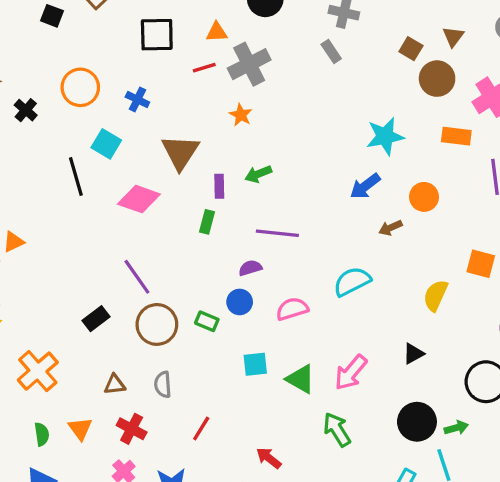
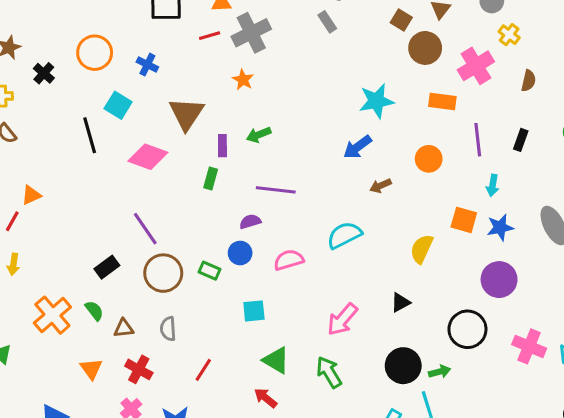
orange circle: (424, 197) -> (429, 159), moved
green triangle: (301, 379) -> (276, 360), moved
green semicircle: (42, 434) -> (94, 311), moved, turned -30

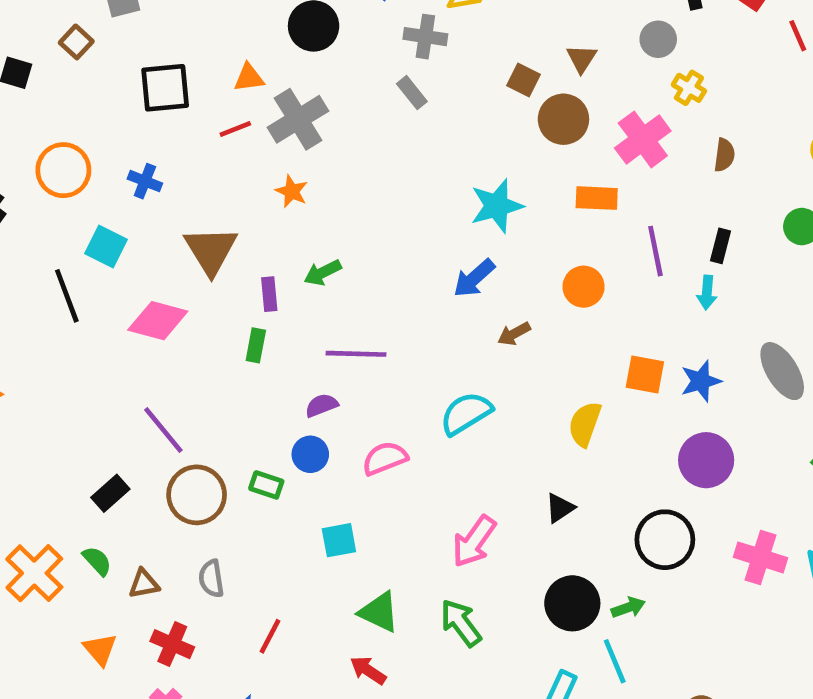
cyan arrow: (493, 185) -> (707, 293), moved

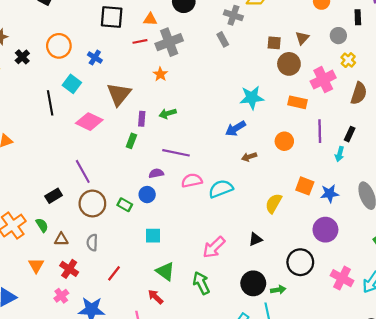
brown square: (524, 80) -> (274, 43), turned -32
brown semicircle: (724, 155) -> (359, 93), size x1.5
pink semicircle: (385, 458) -> (192, 181), moved

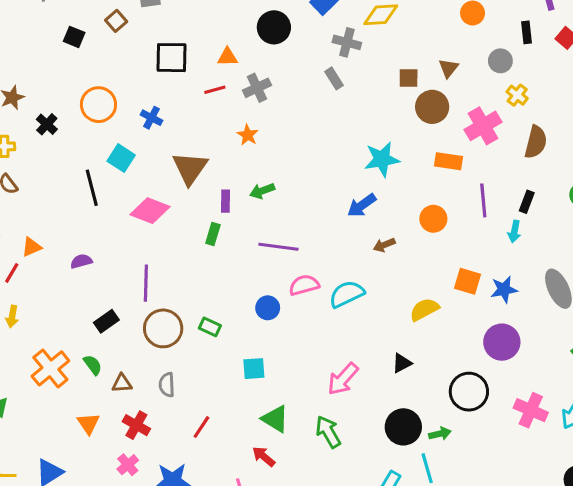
gray cross: (169, 42) -> (257, 88), size x0.7
purple line: (83, 171) -> (146, 283), turned 35
purple semicircle: (156, 173) -> (81, 261), moved
blue circle: (147, 195) -> (268, 308), moved
yellow semicircle: (274, 203) -> (424, 309), turned 36

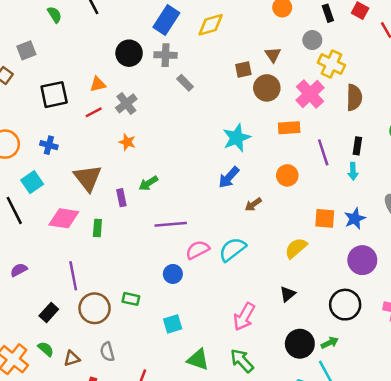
gray cross: (347, 42) -> (166, 55), moved
yellow cross: (517, 95) -> (331, 64), size x1.5
cyan square: (121, 158) -> (32, 182), turned 35
green rectangle: (213, 234) -> (97, 228), moved

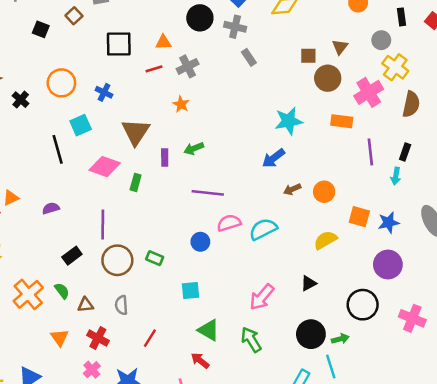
orange circle: (287, 175) -> (324, 192), moved

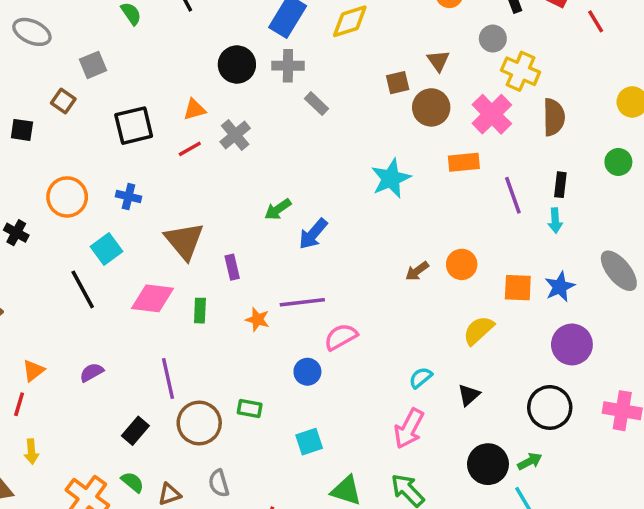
orange star: (181, 104) -> (257, 320), moved
green arrow: (194, 149) -> (278, 209), moved
blue arrow: (273, 158) -> (313, 234), moved
cyan semicircle: (263, 229) -> (421, 378), moved, size x0.6

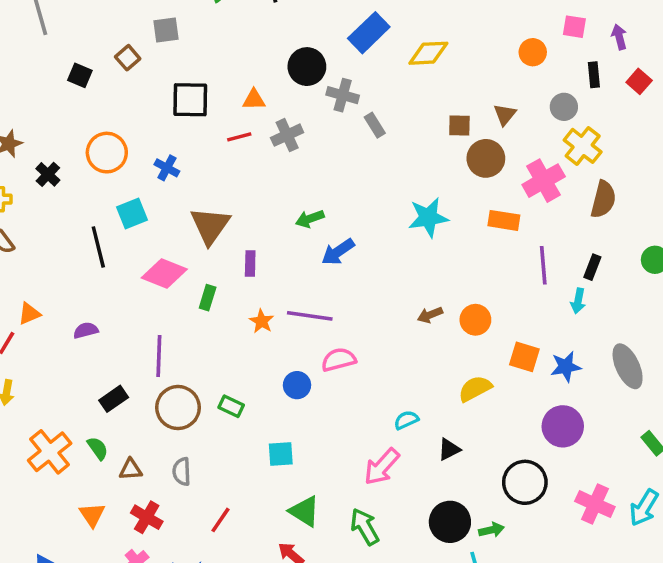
gray cross: (288, 66) -> (343, 95), moved

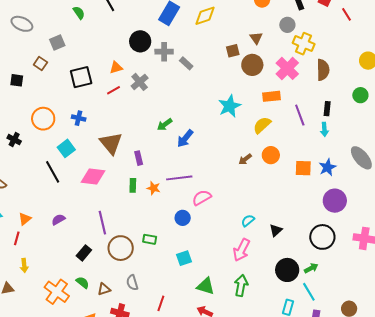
green rectangle: (208, 298) -> (133, 185), moved
yellow semicircle: (475, 389) -> (262, 125), moved
green arrow: (365, 527) -> (241, 285), turned 55

